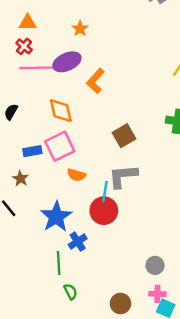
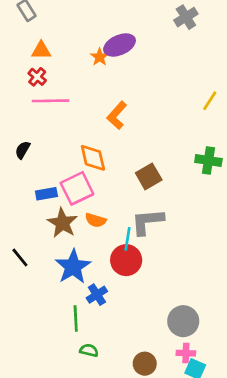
purple ellipse: (67, 62) -> (120, 45), moved
orange diamond: (61, 111) -> (93, 158), moved
brown star: (20, 178) -> (62, 223), moved, size x1.6
gray circle: (155, 265) -> (183, 321), size x1.5
green semicircle: (70, 292) -> (89, 350), turned -49

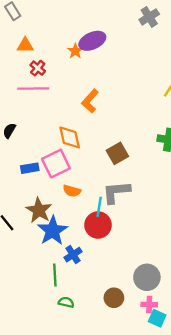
red cross: (37, 77) -> (38, 68), moved
brown star: (62, 223) -> (39, 210), moved
brown circle: (145, 364) -> (114, 298), moved

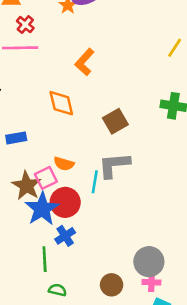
pink square: (56, 164) -> (46, 178), moved, size x0.7
red circle: (98, 225) -> (65, 202), moved
pink cross: (149, 305) -> (151, 282), moved

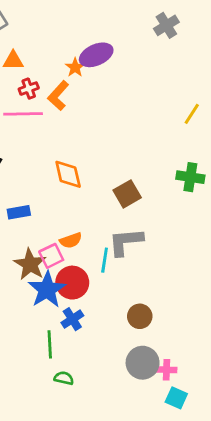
red cross: (25, 25) -> (29, 89), turned 30
orange L-shape: (84, 62) -> (58, 96), moved
orange semicircle: (64, 164) -> (71, 240), turned -36
gray circle: (149, 262) -> (143, 363), moved
brown circle: (112, 285) -> (140, 316), moved

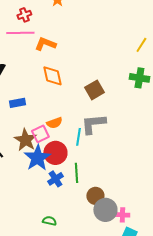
orange L-shape: (58, 96) -> (45, 44), moved, turned 70
yellow line: (192, 114) -> (141, 45), moved
brown circle: (140, 316) -> (95, 196), moved
green line: (50, 344) -> (76, 173), moved

